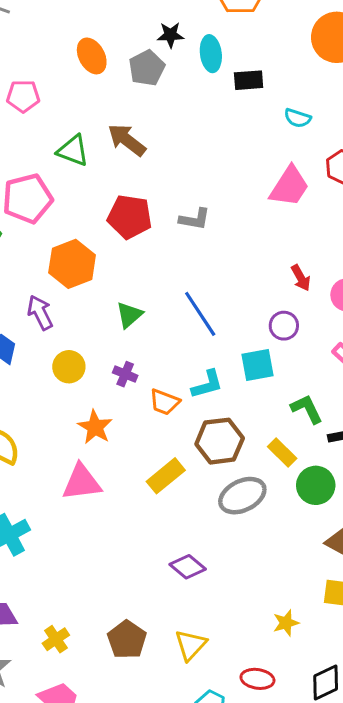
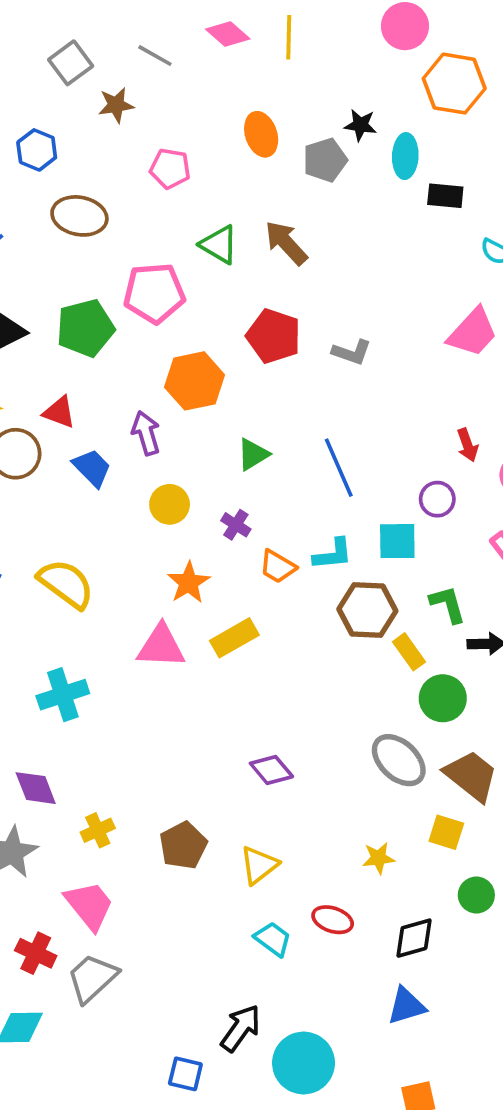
brown hexagon: (220, 441) -> (367, 610), moved
yellow rectangle: (166, 476) -> (234, 638), moved
gray ellipse: (242, 496) -> (399, 760), moved, turned 60

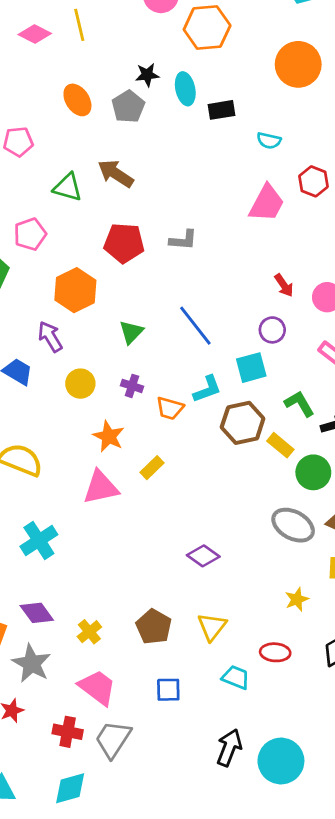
pink pentagon: (154, 293) -> (30, 234), size x0.7
yellow rectangle: (234, 638) -> (152, 468), size x0.7
blue square: (185, 1074) -> (168, 690), moved

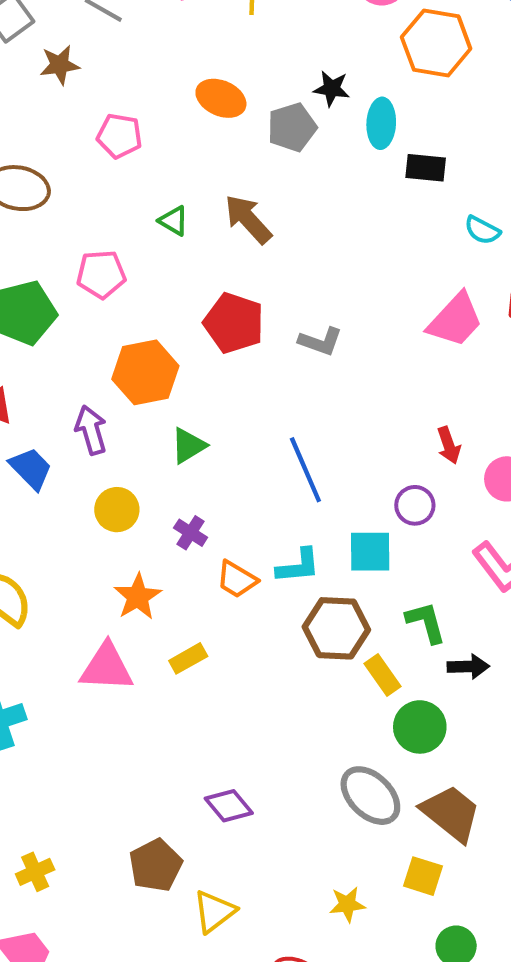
orange ellipse: (77, 100) -> (221, 98), turned -48
green triangle: (68, 187) -> (174, 221), size x0.7
green triangle: (131, 332) -> (188, 446), moved
brown pentagon: (154, 627) -> (156, 865), moved

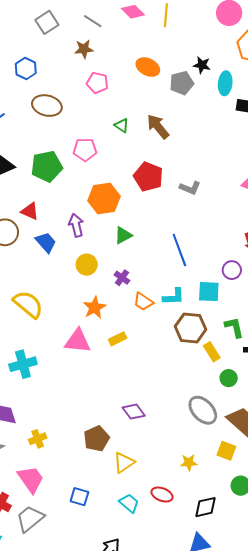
brown star: (60, 65) -> (84, 49), moved
green circle: (420, 727) -> (229, 378), size x0.7

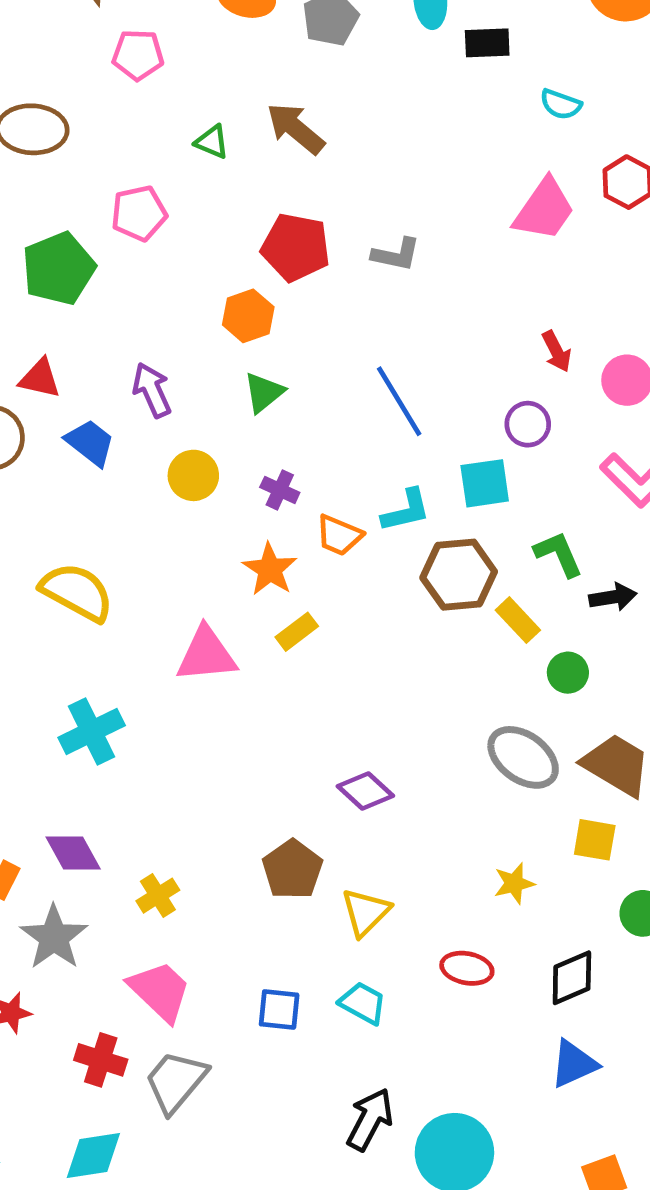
orange hexagon: (104, 199) -> (248, 316), moved, size x0.7
orange star: (95, 307) -> (270, 569), moved
cyan trapezoid: (129, 503) -> (363, 1003), moved

